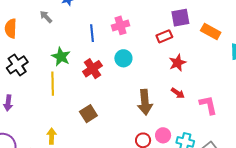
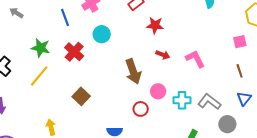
red star: (177, 63) -> (155, 25), turned -30
yellow line: (53, 84) -> (39, 76), turned 55
pink circle: (163, 135) -> (158, 91), moved

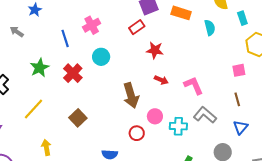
green star: (41, 48) -> (40, 68), turned 30
yellow line: (39, 76) -> (33, 109), moved
gray L-shape: (209, 102) -> (205, 115), moved

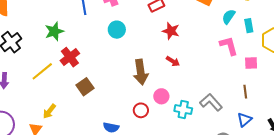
cyan rectangle: (242, 18) -> (249, 26), moved
cyan semicircle: (210, 28) -> (229, 17), turned -140
red cross: (73, 73) -> (70, 57), moved
pink L-shape: (194, 85) -> (229, 46), moved
yellow arrow: (46, 147) -> (49, 111), turned -140

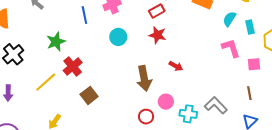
red star: (171, 31) -> (157, 35), moved

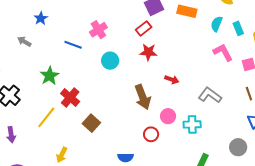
blue line: (84, 15) -> (73, 45), turned -48
gray L-shape: (216, 105) -> (210, 95), moved

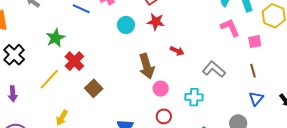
cyan circle: (110, 61) -> (126, 25), moved
pink circle: (168, 116) -> (161, 89), moved
red circle: (151, 134) -> (164, 116), moved

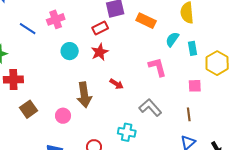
red star: (156, 22) -> (100, 52), turned 30
pink L-shape: (230, 28) -> (157, 67), moved
red cross: (74, 61) -> (13, 80), turned 36
pink circle: (161, 89) -> (63, 116), moved

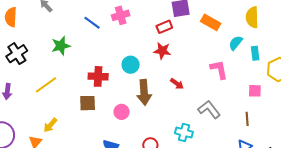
cyan circle: (70, 51) -> (131, 65), moved
red star: (100, 52) -> (162, 51), turned 30
red cross: (13, 80) -> (98, 76), moved
brown square: (28, 109) -> (88, 103), turned 30

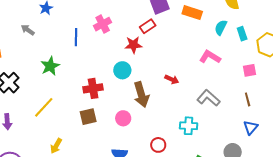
blue line: (92, 23) -> (76, 37), turned 66
red star: (162, 51) -> (133, 45), moved
pink L-shape: (219, 69) -> (210, 57), turned -35

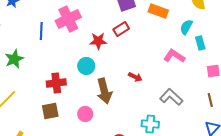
pink cross: (103, 24) -> (68, 19), size x1.4
red rectangle: (148, 26) -> (121, 29), moved
cyan rectangle: (242, 34) -> (200, 43), moved

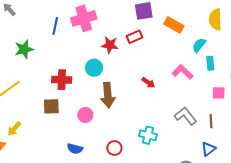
red arrow: (135, 77) -> (148, 83), moved
gray L-shape: (171, 97) -> (185, 116), moved

